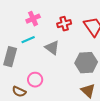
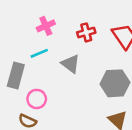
pink circle: (35, 80) -> (37, 99), moved

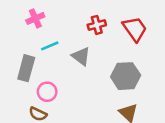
pink cross: (46, 26) -> (35, 18), moved

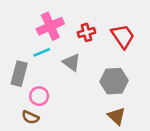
pink cross: (35, 18) -> (50, 26), moved, size x1.5

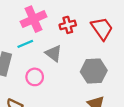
pink circle: (39, 96) -> (35, 77), moved

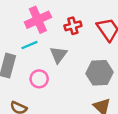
gray triangle: (54, 53) -> (58, 55), turned 30

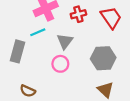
pink circle: (39, 79) -> (60, 64), moved

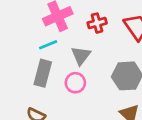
gray rectangle: (18, 51) -> (43, 73), moved

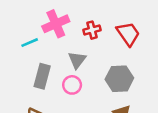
cyan line: (48, 45) -> (30, 43), moved

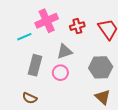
gray triangle: (77, 60) -> (65, 51), turned 35

